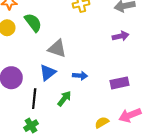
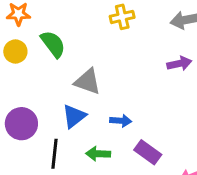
purple rectangle: (120, 83) -> (148, 152), moved, turned 48
green arrow: (64, 99) -> (98, 154), turned -126

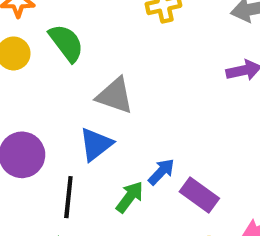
blue arrow: (121, 121) -> (161, 172), moved, turned -50
green arrow: (98, 154) -> (130, 197), turned 125

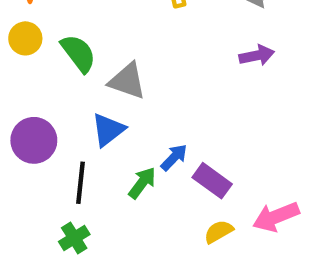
green semicircle: (66, 43) -> (78, 53), moved

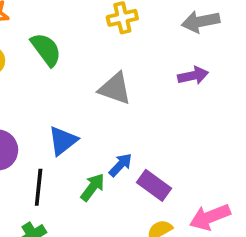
green semicircle: (78, 53) -> (46, 49), moved
gray triangle: (127, 81) -> (115, 89), moved

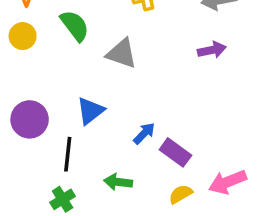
gray triangle: (115, 89) -> (122, 53), moved
green arrow: (93, 187) -> (118, 182), moved, turned -120

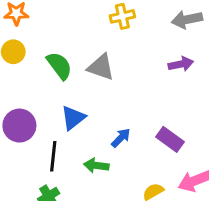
green semicircle: (75, 26) -> (59, 66), moved
purple rectangle: (175, 152) -> (170, 139), moved
green arrow: (118, 182) -> (96, 165), moved

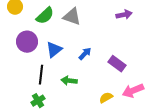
green semicircle: (59, 66) -> (45, 16), turned 84
purple circle: (19, 126) -> (27, 42), moved
blue arrow: (121, 138) -> (85, 54), moved

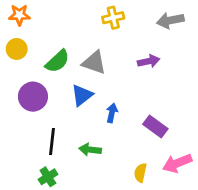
purple arrow: (124, 15) -> (149, 61), moved
blue triangle: (54, 50) -> (82, 95), moved
blue arrow: (85, 54) -> (112, 113), turned -32
yellow semicircle: (106, 98) -> (140, 173), turned -48

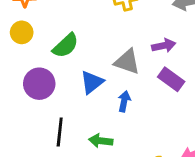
gray triangle: (94, 63) -> (127, 62), moved
purple rectangle: (155, 127) -> (171, 79), moved

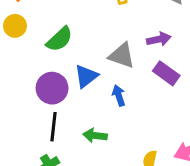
purple circle: (39, 84) -> (52, 88), moved
blue arrow: (124, 101) -> (119, 96), turned -30

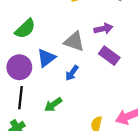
blue arrow: (119, 96) -> (72, 73), turned -126
green arrow: (95, 136) -> (53, 105), turned -42

